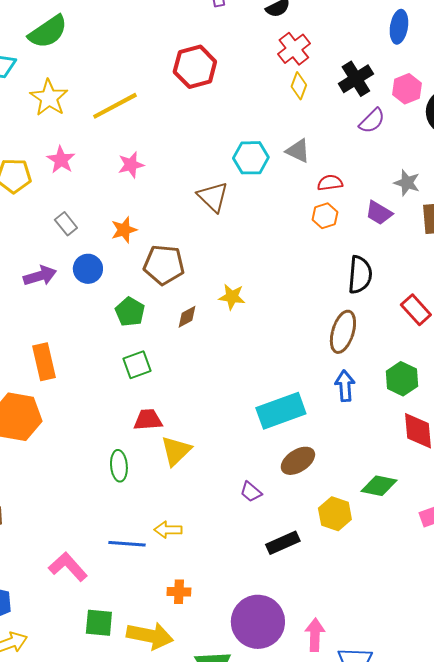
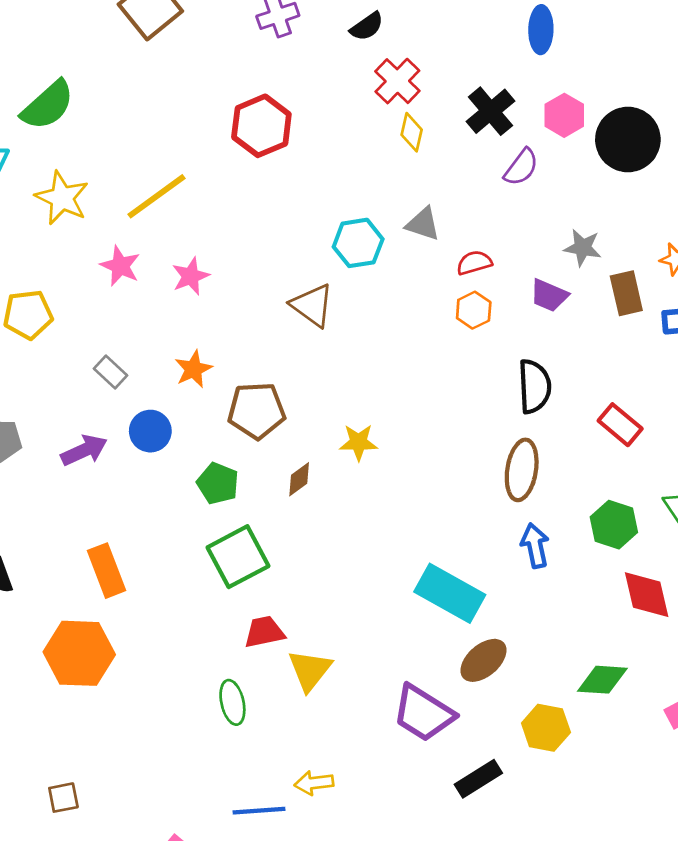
pink star: (61, 160) -> (120, 266), moved
green square: (137, 365) -> (238, 557), size x1.5
cyan rectangle: (281, 411) -> (450, 593), turned 57
purple trapezoid: (251, 492) -> (423, 713), size x2.0

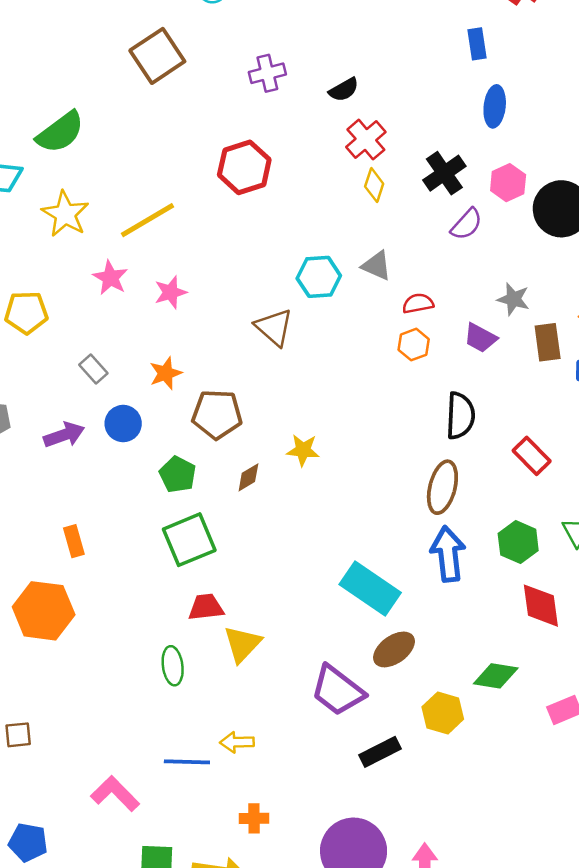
blue arrow: (535, 546) -> (448, 554), size x1.4
orange rectangle: (107, 571) -> (74, 541), size x0.7

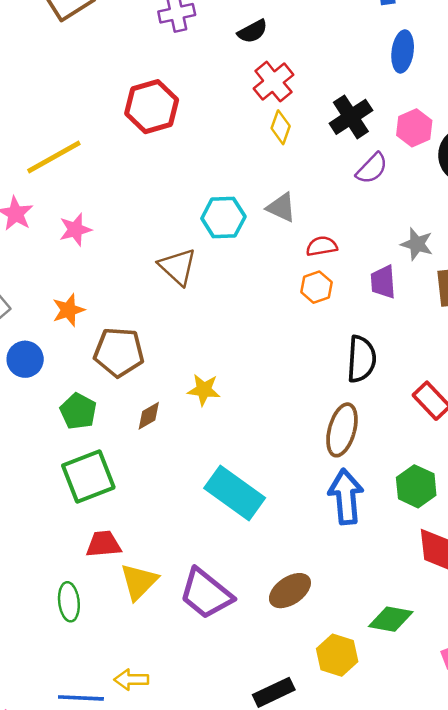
purple trapezoid: (480, 338) -> (383, 282), turned 56
cyan rectangle: (370, 589) -> (235, 493), moved
purple trapezoid: (338, 691) -> (206, 594), moved

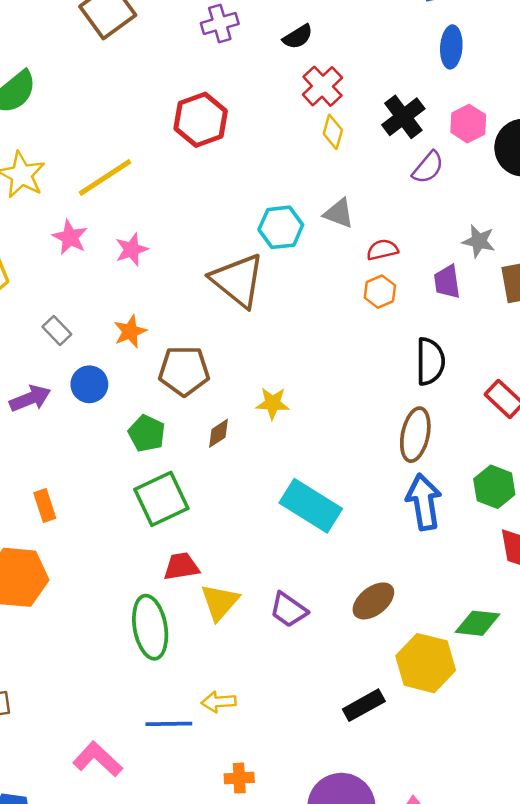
brown triangle: (178, 267) -> (238, 280), size x1.4
purple trapezoid: (206, 594) -> (288, 610), size x0.7
green ellipse: (69, 602) -> (150, 627), size x1.6
yellow hexagon: (337, 655) -> (426, 663), size x1.4

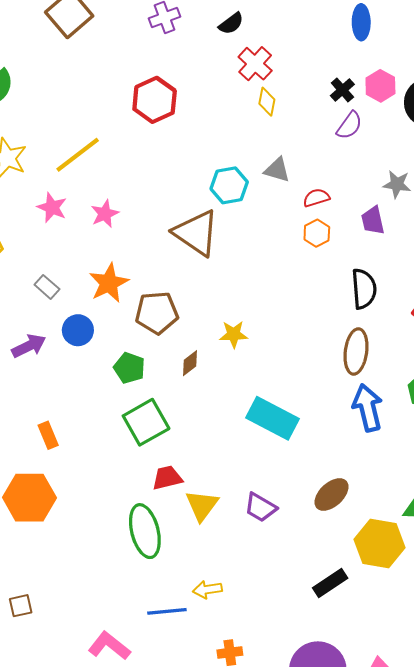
black cross: (403, 117) -> (342, 90), moved, size x0.7
orange star: (130, 332) -> (109, 283), size x1.4

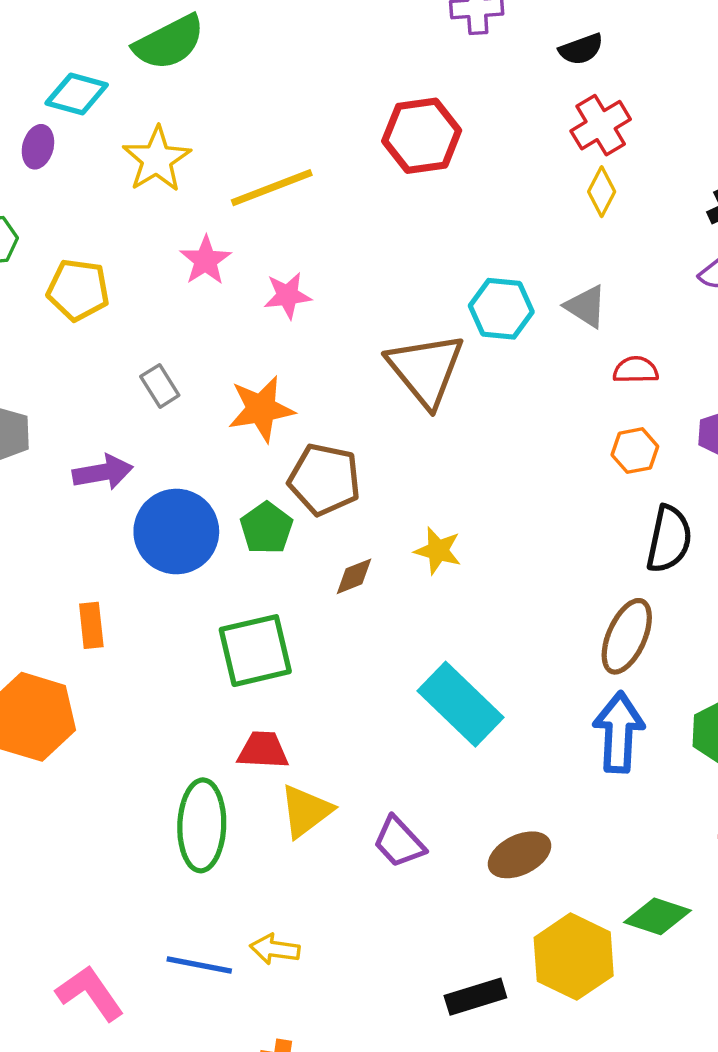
orange hexagon: (317, 233) -> (635, 451), moved
blue circle: (78, 330) -> (176, 532), moved, size x1.6
green pentagon: (129, 368) -> (266, 528), moved

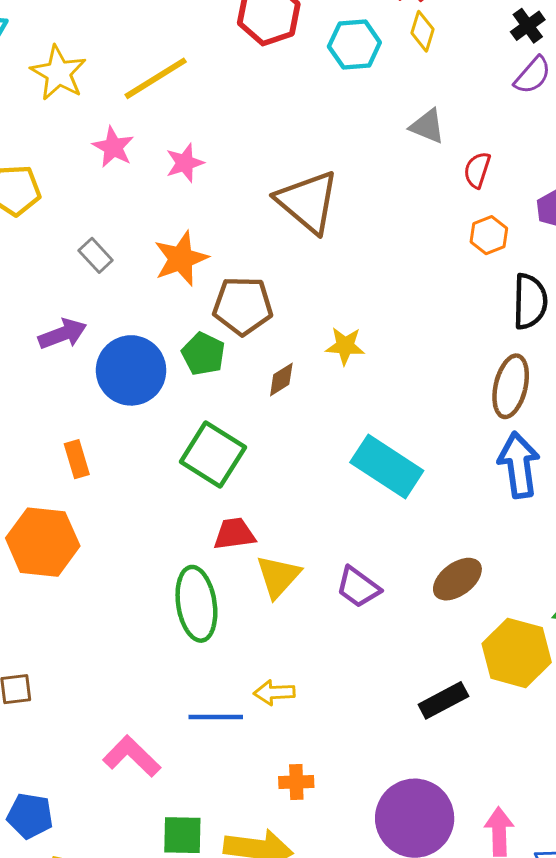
cyan hexagon: (501, 309) -> (354, 45), moved
red semicircle: (636, 370) -> (477, 170), turned -60
green square: (255, 651) -> (213, 454), turned -34

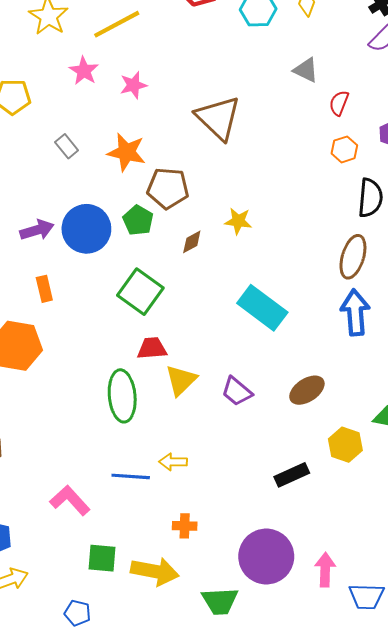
orange star: (181, 259) -> (126, 152), turned 30
purple arrow: (63, 334) -> (37, 230), moved
yellow hexagon: (517, 653) -> (345, 445), size x0.7

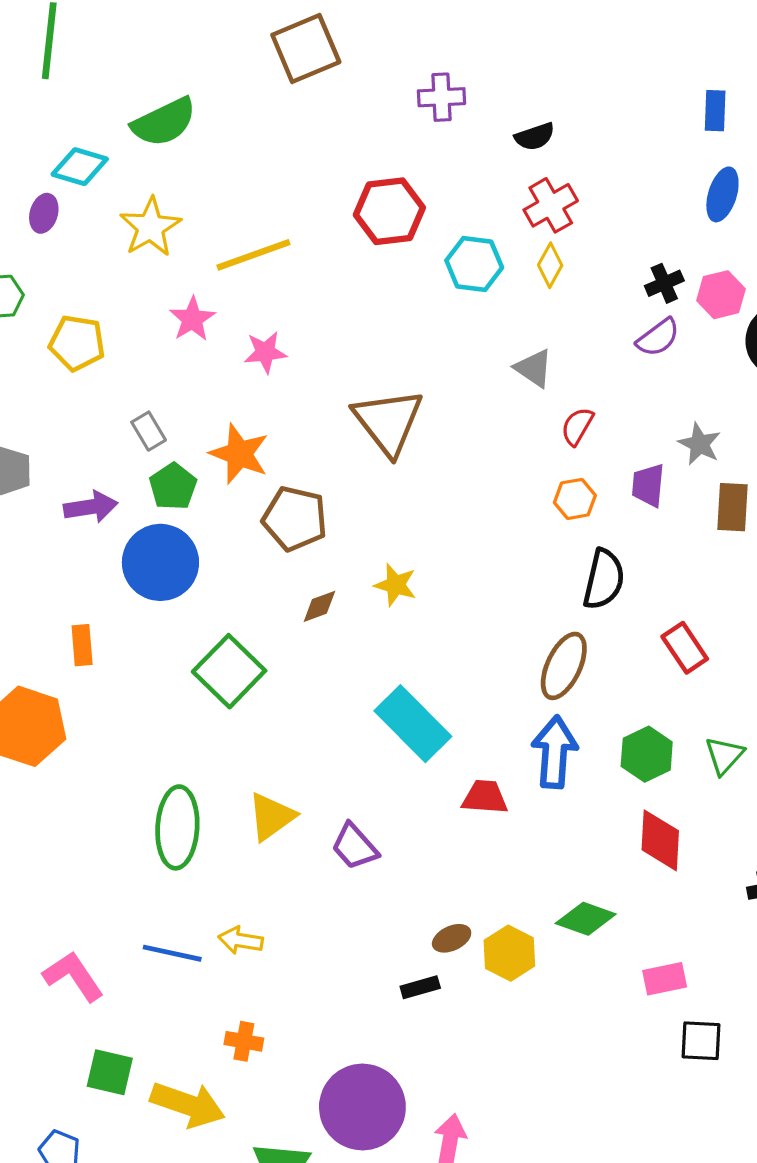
green pentagon: (138, 220) -> (173, 486), moved
purple arrow: (37, 230) -> (91, 507), moved
red trapezoid: (152, 348) -> (485, 797), moved
brown ellipse: (307, 390) -> (452, 938), moved, size x0.7
black rectangle: (292, 475) -> (420, 987), size x0.7

